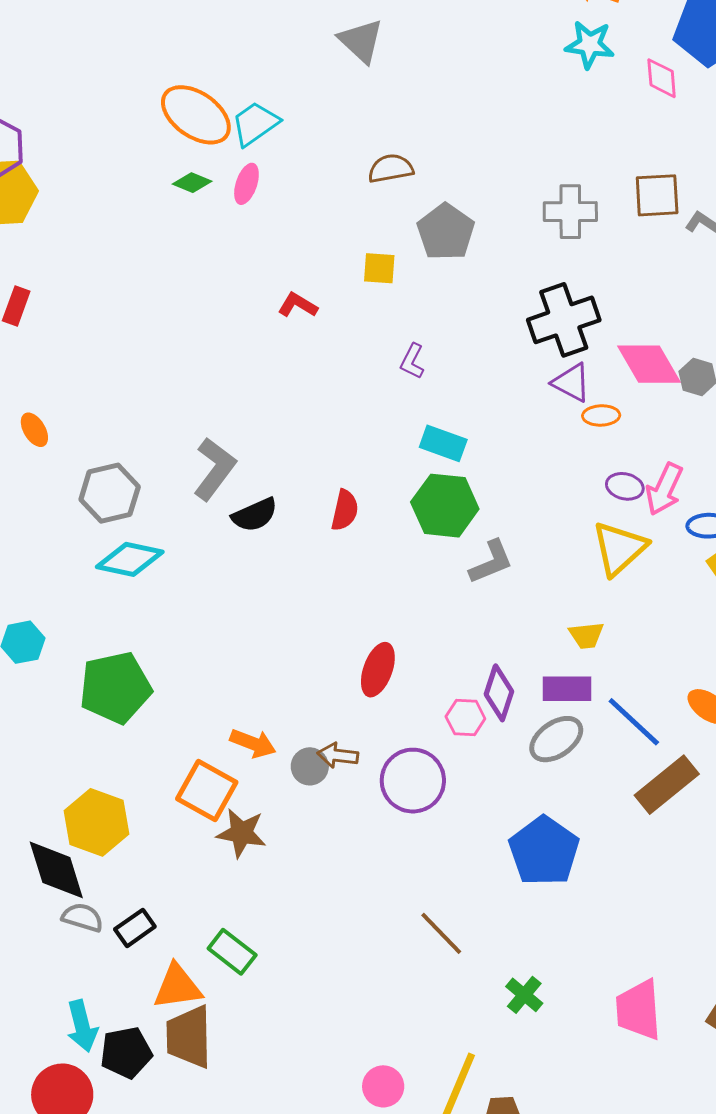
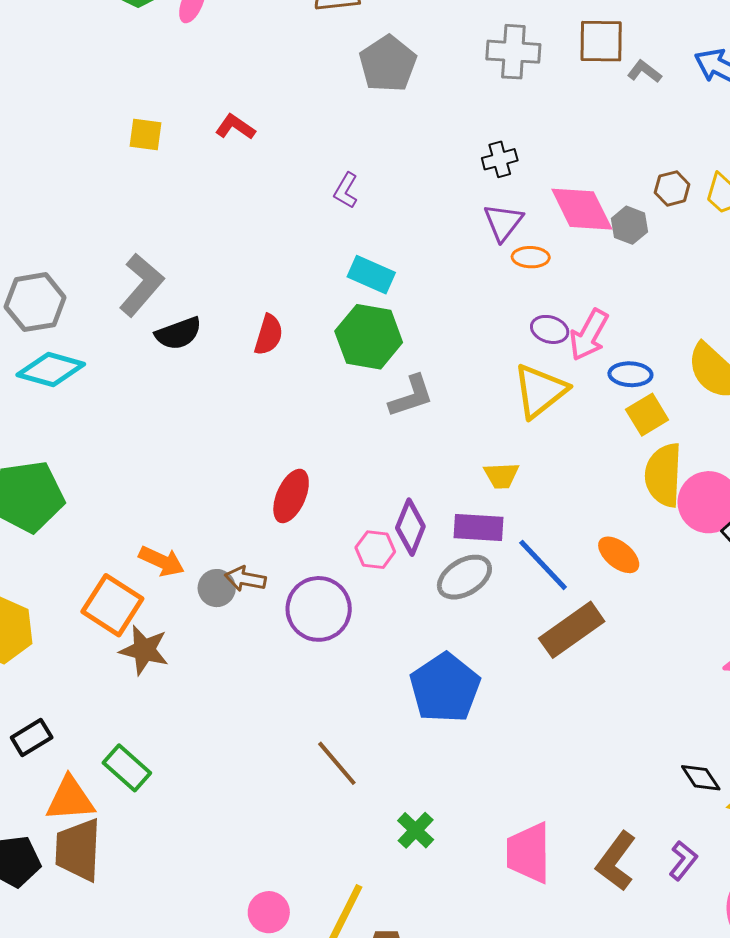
yellow square: (379, 268) -> (145, 135), moved
black cross: (564, 320) -> (500, 159), size x0.5
purple triangle: (571, 382) -> (503, 222), turned 36

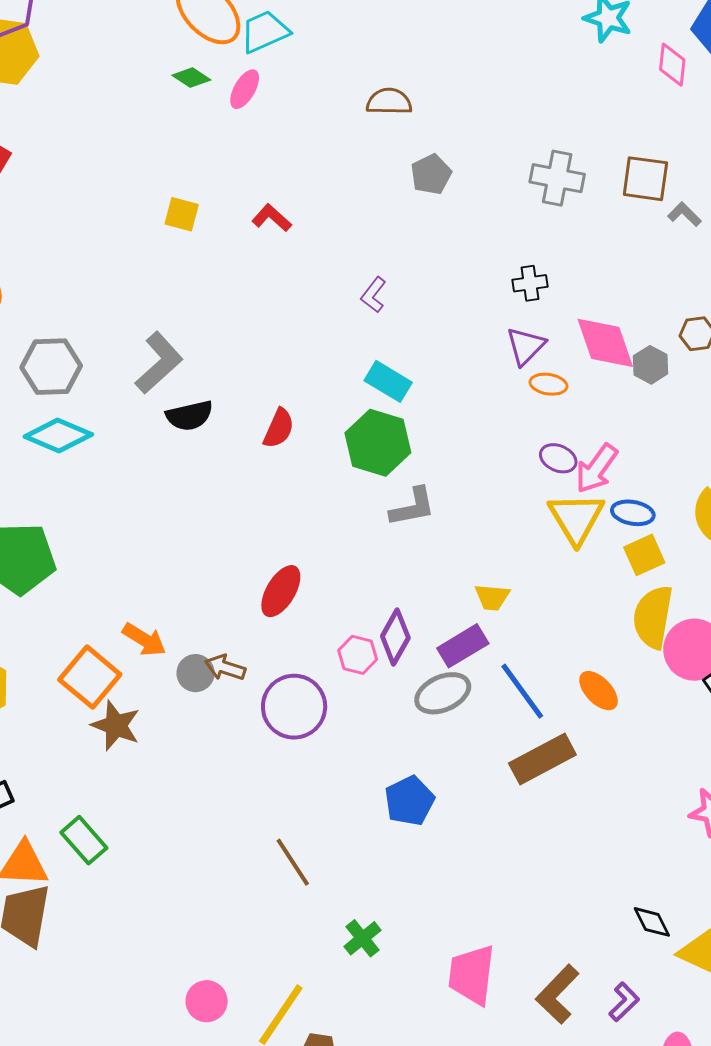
gray pentagon: (388, 64) -> (431, 174), size x0.7
yellow triangle: (540, 391) -> (576, 518), moved, turned -30
purple rectangle: (478, 527) -> (463, 646), turned -42
blue pentagon: (445, 688) -> (409, 801), size x0.7

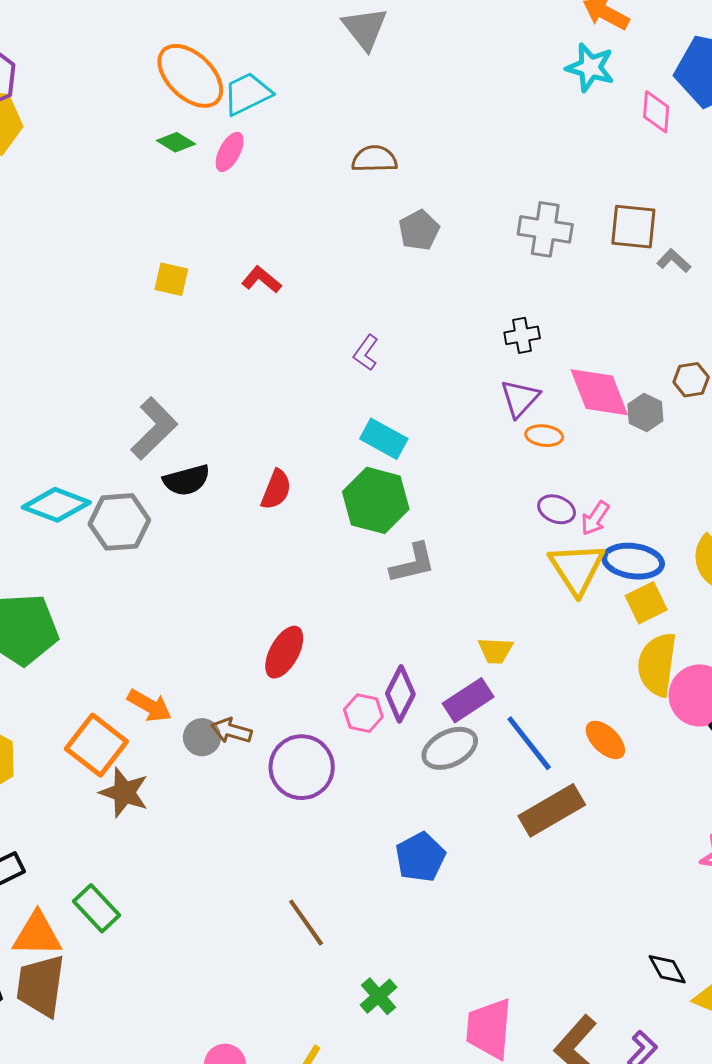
gray hexagon: (51, 367) -> (119, 522), moved
pink arrow: (596, 469) -> (595, 518), size x0.7
blue ellipse: (633, 513) -> (633, 561), size x1.4

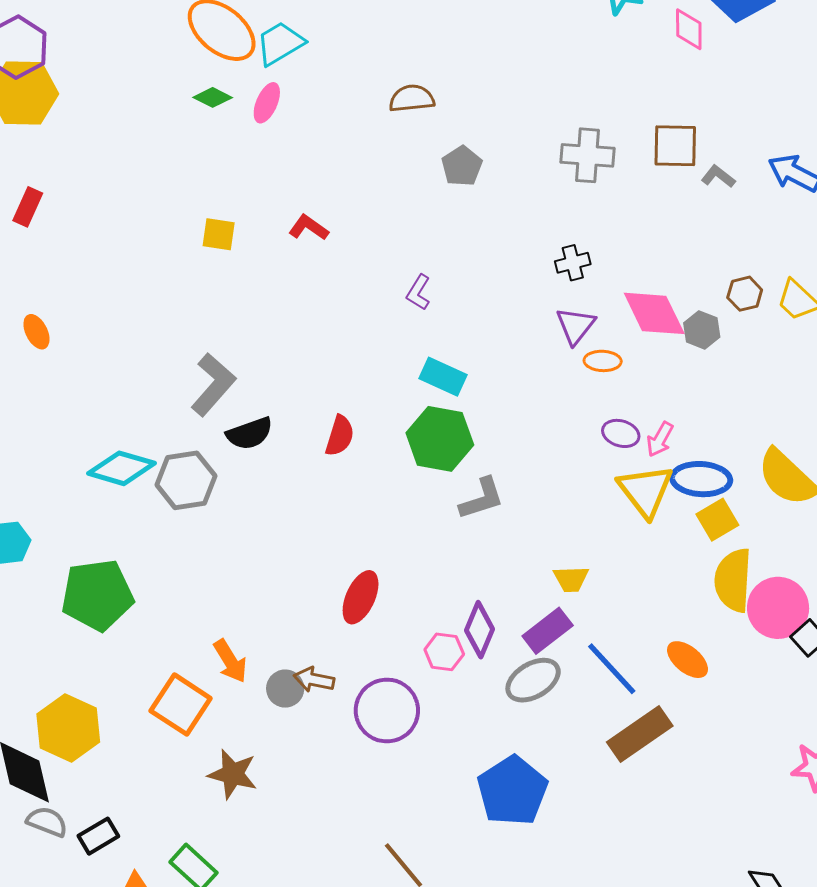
orange arrow: (149, 706) -> (230, 661), turned 33
brown star: (124, 792) -> (233, 774), moved
blue pentagon: (420, 857) -> (512, 791), size x1.4

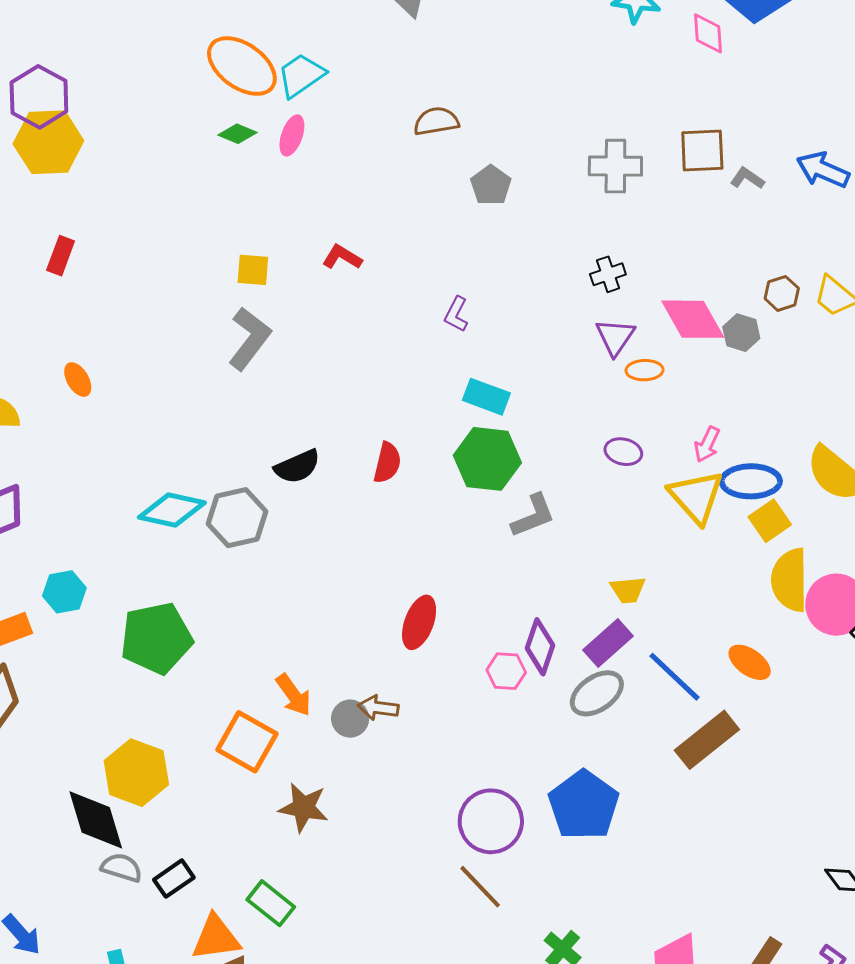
gray L-shape: (213, 385) -> (250, 339), moved
purple ellipse: (621, 433) -> (623, 452), moved
purple circle: (387, 710) -> (491, 821), moved

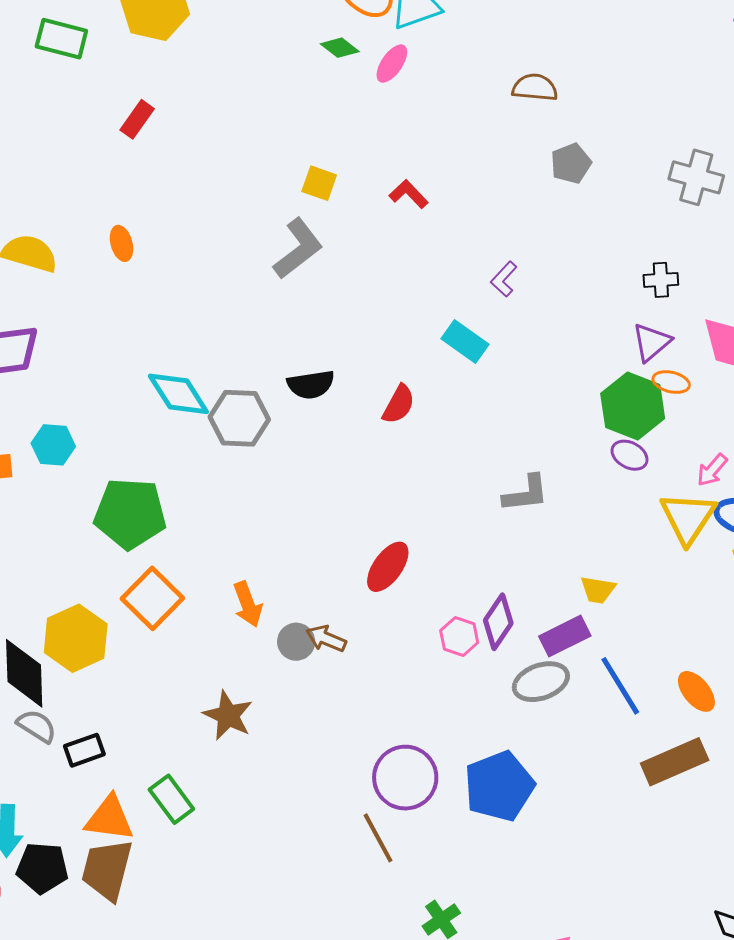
cyan rectangle: (486, 397) -> (465, 341), moved
green hexagon: (487, 459) -> (633, 406), moved
cyan diamond: (172, 510) -> (178, 394), turned 30
brown rectangle: (707, 740) -> (675, 762), moved
orange square: (247, 742) -> (152, 598), moved

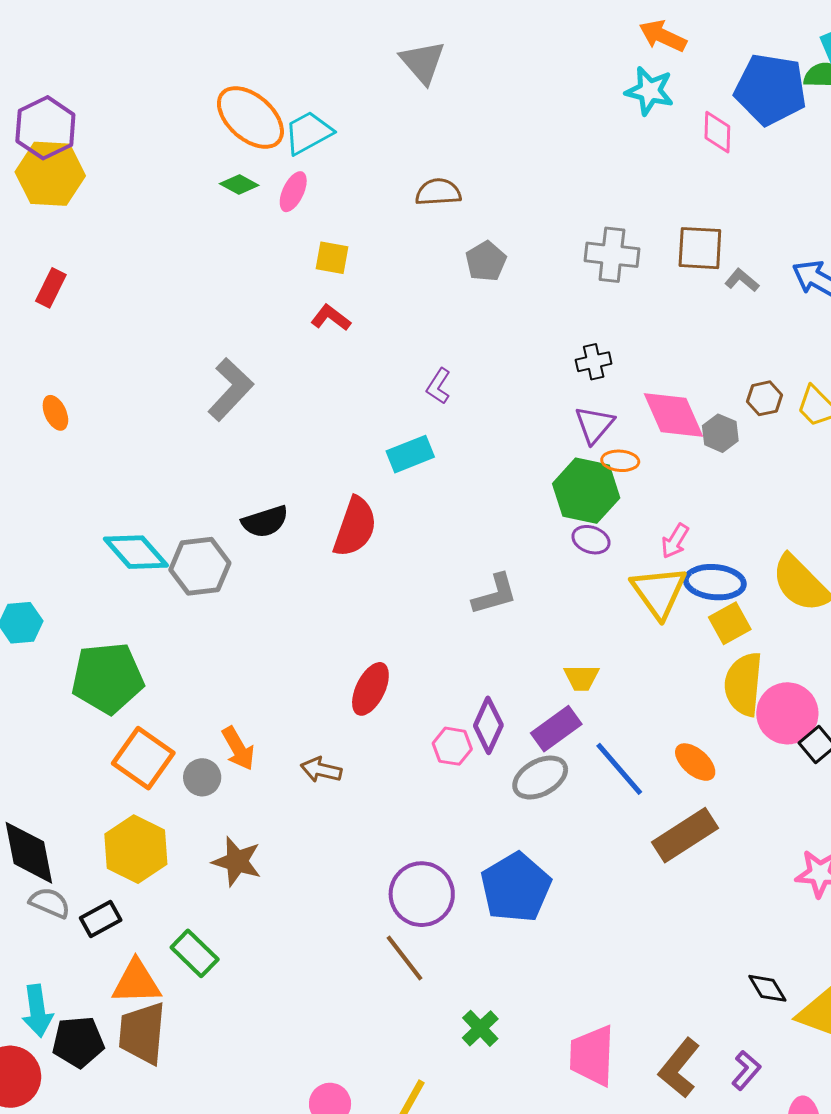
yellow square: (319, 183) -> (332, 258), moved
cyan rectangle: (465, 341) -> (410, 454), turned -48
red semicircle: (399, 404) -> (355, 527), size x1.5
yellow hexagon: (76, 638) -> (136, 849), moved
gray circle: (296, 642) -> (202, 777), moved

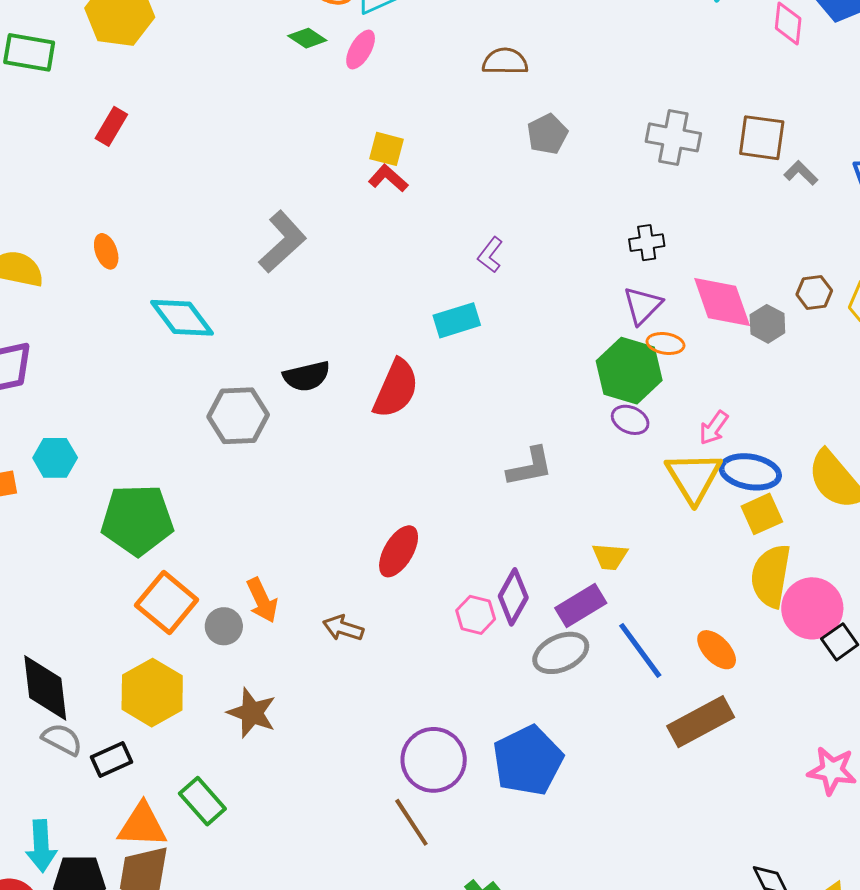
yellow square: (332, 258) -> (386, 149), moved
cyan diamond: (136, 552) -> (182, 318), moved

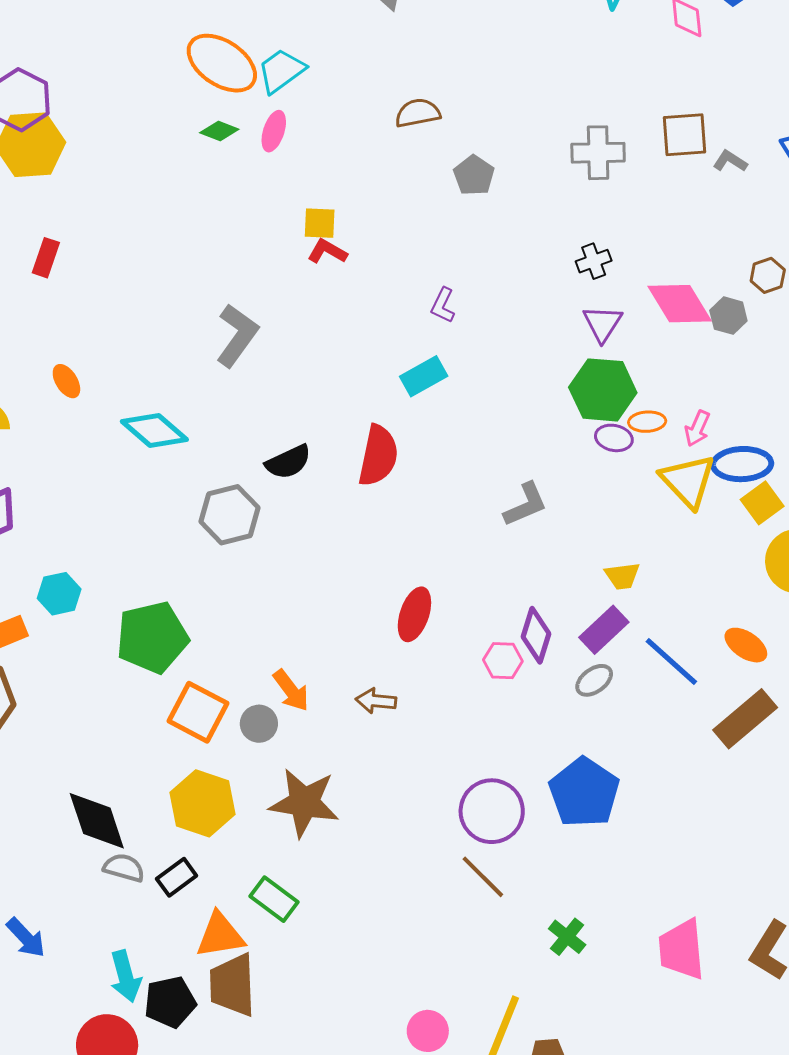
orange ellipse: (665, 343) -> (647, 422), moved
gray ellipse: (561, 653) -> (594, 680), size x0.7
brown star: (252, 713) -> (304, 803), size x1.4

